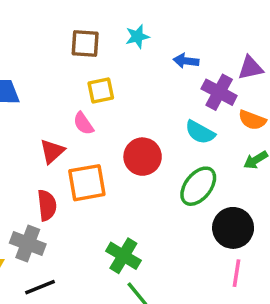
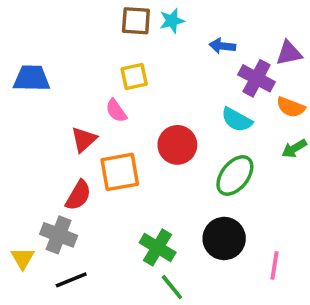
brown square: (85, 43) -> (136, 21), moved
red semicircle: (47, 205) -> (78, 195), turned 36
black circle: (233, 228) -> (224, 238), moved

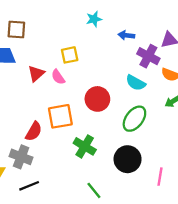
brown square: (136, 21) -> (16, 30), moved
red triangle: (84, 140) -> (36, 74), moved
green cross: (158, 247) -> (85, 146), moved

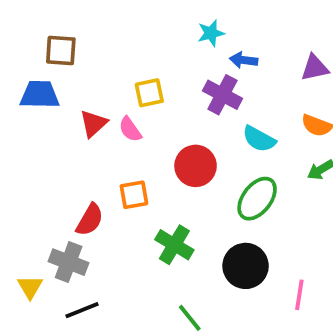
cyan star: (94, 19) -> (211, 33), moved
purple cross: (148, 56) -> (222, 95), moved
orange square: (60, 116) -> (134, 195), size x0.7

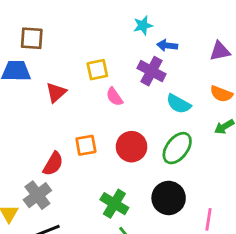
pink semicircle: (130, 129) -> (114, 97), moved
red circle: (196, 166) -> (132, 147), moved
green cross: (174, 245) -> (114, 204), moved
gray cross: (69, 262) -> (37, 195), turned 32

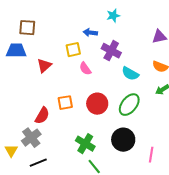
cyan star: (143, 25) -> (113, 16), moved
blue arrow: (167, 45) -> (90, 33), moved

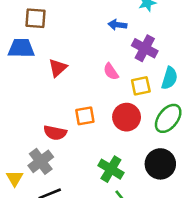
yellow square: (73, 50) -> (141, 86), moved
cyan semicircle: (130, 74) -> (169, 78), turned -102
red semicircle: (42, 116) -> (55, 133), turned 72

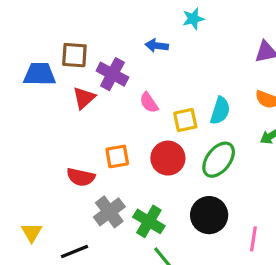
brown square: (36, 18) -> (74, 55), moved
purple cross: (145, 48) -> (112, 74), moved
gray cross: (41, 161) -> (109, 212), moved

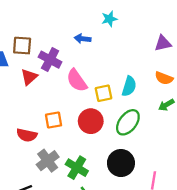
pink semicircle: (149, 103) -> (77, 80), size x1.5

